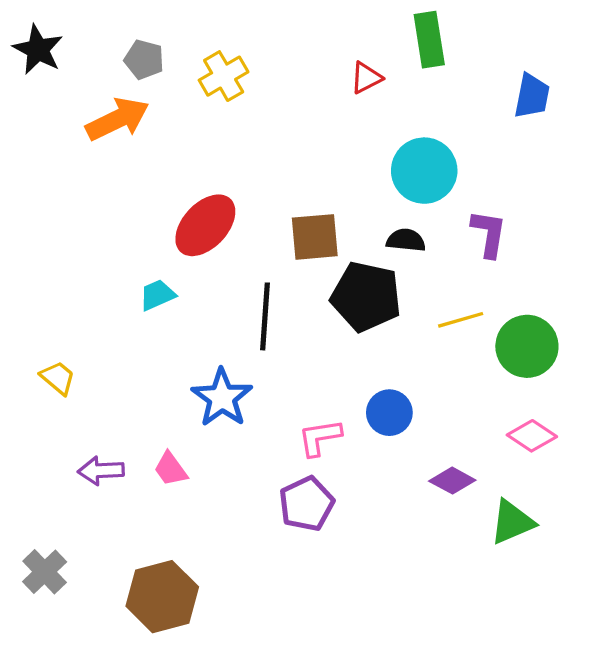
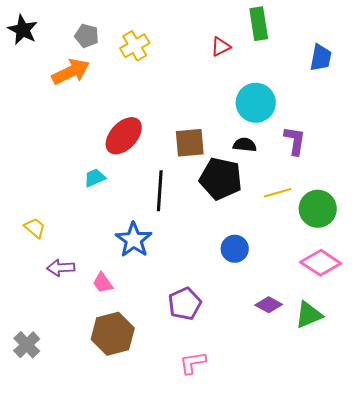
pink diamond: (532, 436) -> (321, 263), size x1.4
pink L-shape: (320, 437) -> (193, 363), moved
purple arrow: (101, 471) -> (61, 268), moved
purple diamond: (452, 481) -> (269, 305), moved
brown hexagon: (162, 597) -> (113, 334), moved

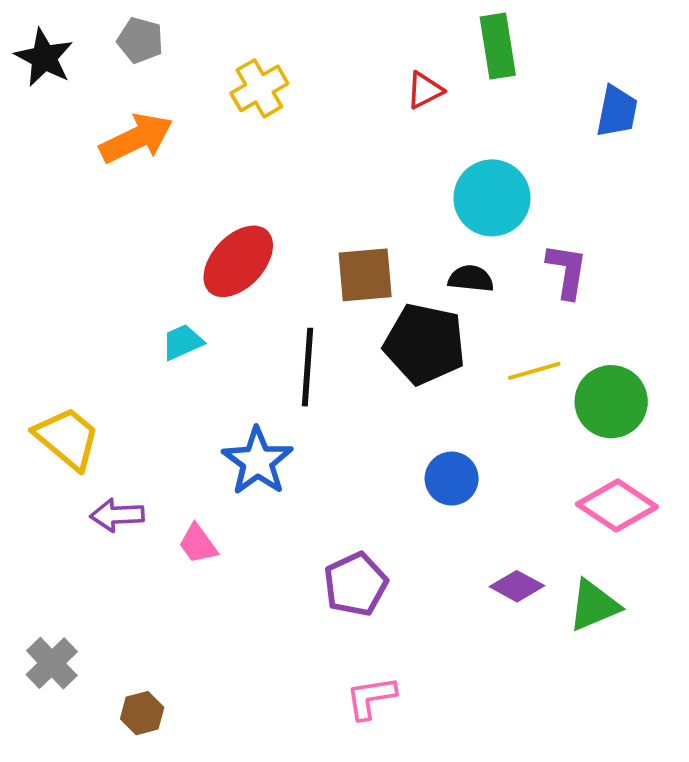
gray pentagon: (87, 36) -> (140, 40), moved
yellow trapezoid: (35, 228) -> (67, 438), size x1.6
brown hexagon: (113, 334) -> (142, 713), moved, size x0.5

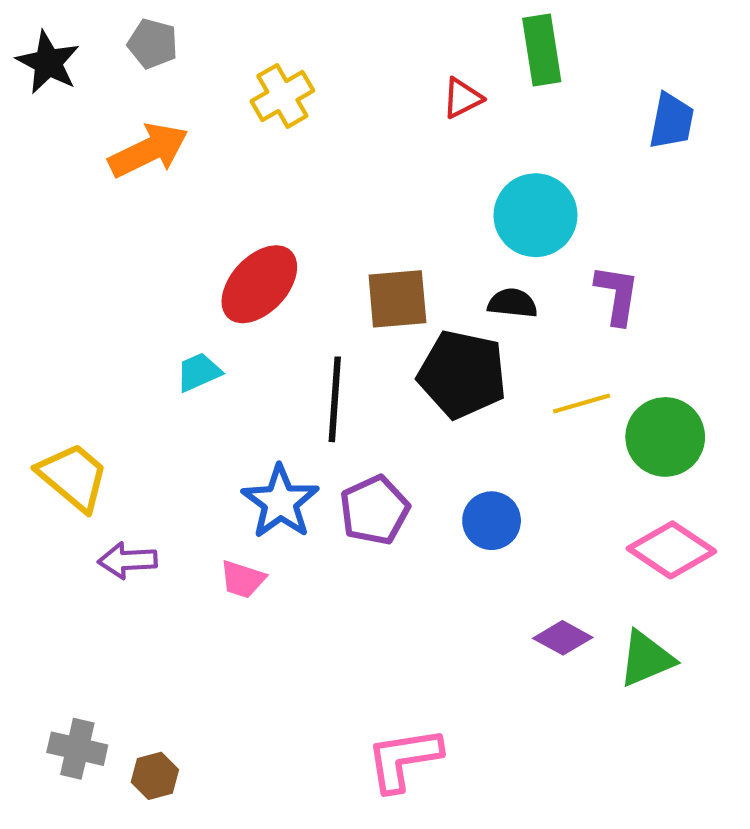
pink trapezoid: (198, 544) -> (243, 579), moved, turned -36
purple pentagon: (355, 584) -> (374, 510), moved
gray cross: (52, 663) -> (77, 749), moved, turned -33
pink L-shape: (371, 698) -> (404, 759), size x1.4

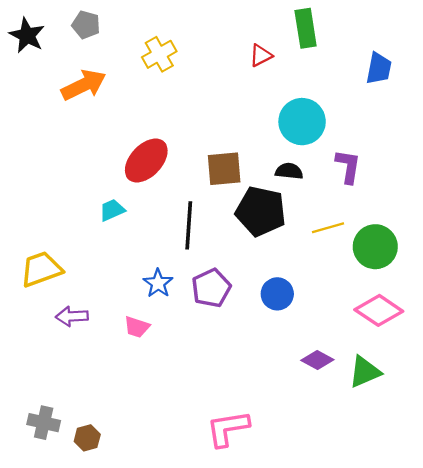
yellow trapezoid: (73, 477) -> (41, 269), turned -60
blue star: (280, 502) -> (158, 283), size x0.7

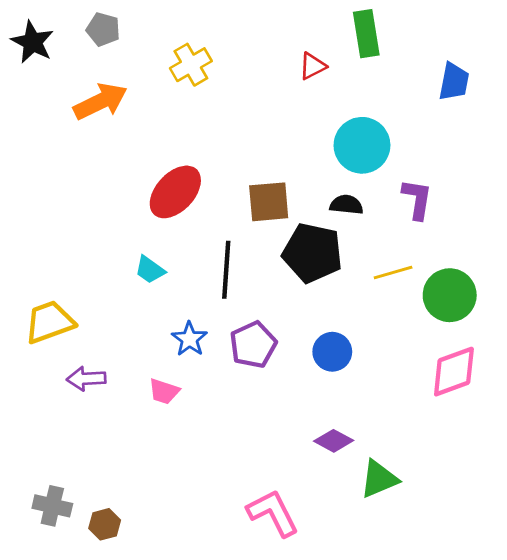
cyan trapezoid: (112, 210) -> (150, 270), moved, turned -120
pink diamond: (379, 310) -> (454, 372), turned -54
purple diamond: (317, 360) -> (334, 441), moved
green triangle: (365, 372) -> (379, 479), moved
pink L-shape: (228, 428) -> (273, 513), turned 72

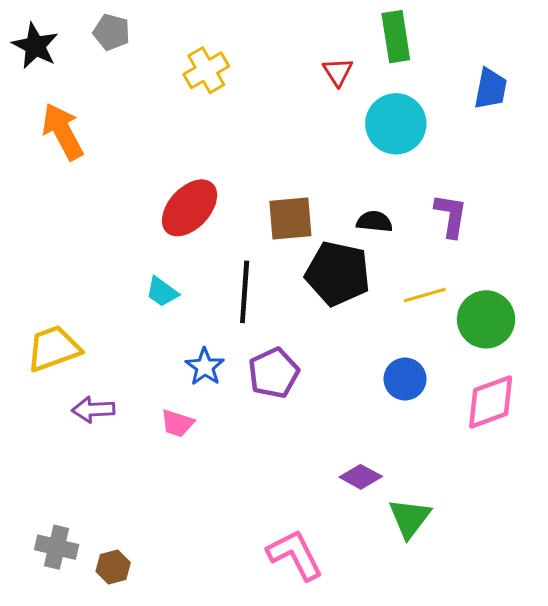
red triangle: (312, 66) -> (338, 72), turned -36
orange arrow: (100, 101) -> (63, 131), moved, turned -92
cyan circle: (362, 145) -> (396, 124), moved
blue circle: (332, 352) -> (405, 379), moved
green triangle: (379, 479) -> (410, 518), turned -30

